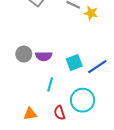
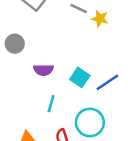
gray circle: (24, 54) -> (15, 44), moved
cyan square: (74, 62) -> (80, 77), turned -35

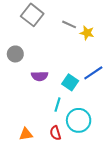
blue line: (107, 82) -> (93, 73), moved
cyan line: (51, 104) -> (57, 105), moved

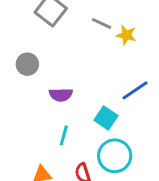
cyan square: (70, 82) -> (106, 118), moved
cyan line: (57, 105) -> (64, 135), moved

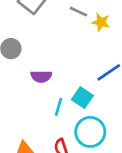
cyan line: (64, 135) -> (59, 107), moved

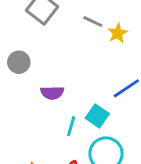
yellow star: (101, 22) -> (118, 33), turned 30

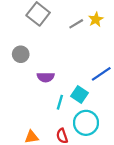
gray line: (93, 22) -> (76, 24), turned -56
yellow star: (118, 33) -> (96, 19), moved

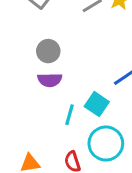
gray circle: (21, 54) -> (48, 51), moved

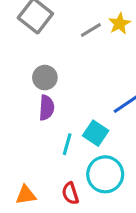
purple semicircle: (50, 80) -> (46, 108), turned -85

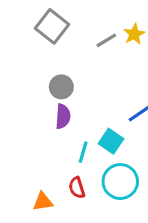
red semicircle: (70, 193) -> (77, 188), moved

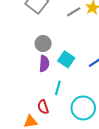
cyan square: (111, 141) -> (66, 59), moved
red semicircle: (77, 188) -> (43, 107), moved

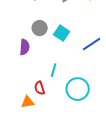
cyan square: (66, 59) -> (62, 33), moved
purple semicircle: (44, 64) -> (25, 47), moved

